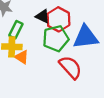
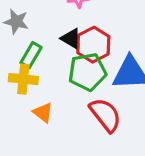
orange triangle: (22, 57) -> (43, 112), moved

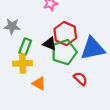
black triangle: (71, 39) -> (50, 44), moved
red semicircle: (105, 115) -> (80, 79), size x0.6

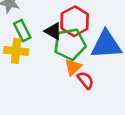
green rectangle: (25, 47) -> (22, 31), turned -56
orange triangle: (39, 83) -> (73, 67), moved, turned 40

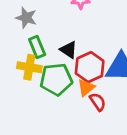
red hexagon: (75, 21) -> (90, 67), moved
green pentagon: (70, 44) -> (56, 79), moved

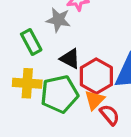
gray star: (26, 18) -> (58, 20), moved
green rectangle: (37, 47) -> (31, 42), moved

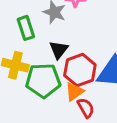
black triangle: (70, 59) -> (59, 50), turned 30

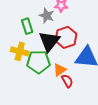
black triangle: (59, 50) -> (49, 41), size x1.6
red hexagon: (80, 70) -> (66, 37), moved

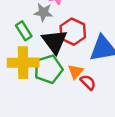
yellow cross: (20, 51) -> (23, 63), size x1.4

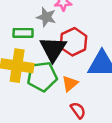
green rectangle: (24, 31) -> (23, 33), turned -66
red semicircle: (88, 82) -> (78, 110), moved

